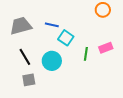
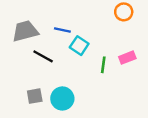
black line: (25, 57) -> (43, 56), moved, turned -30
cyan circle: (52, 61) -> (62, 98), moved

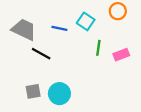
gray trapezoid: (25, 31) -> (24, 29), turned 40
cyan square: (79, 46) -> (86, 21), moved
green line: (103, 65) -> (98, 48), moved

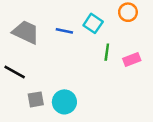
black line: (41, 54) -> (15, 72), moved

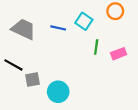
gray square: (36, 99) -> (32, 79), moved

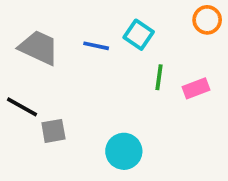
orange circle: (115, 11) -> (207, 20), moved
cyan circle: (58, 92) -> (124, 151), moved

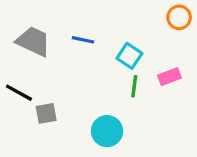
cyan square: (139, 35) -> (129, 56), moved
green line: (159, 77) -> (134, 86), moved

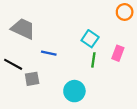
blue line: (83, 40) -> (49, 53), moved
pink rectangle: (169, 77) -> (118, 53), turned -48

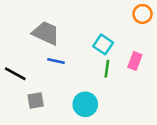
gray trapezoid: (23, 29) -> (46, 33), moved
gray square: (32, 79) -> (36, 100), moved

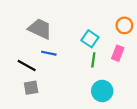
orange circle: (143, 14) -> (124, 25), moved
black line: (15, 74) -> (27, 65), moved
cyan circle: (85, 104) -> (102, 91), moved

